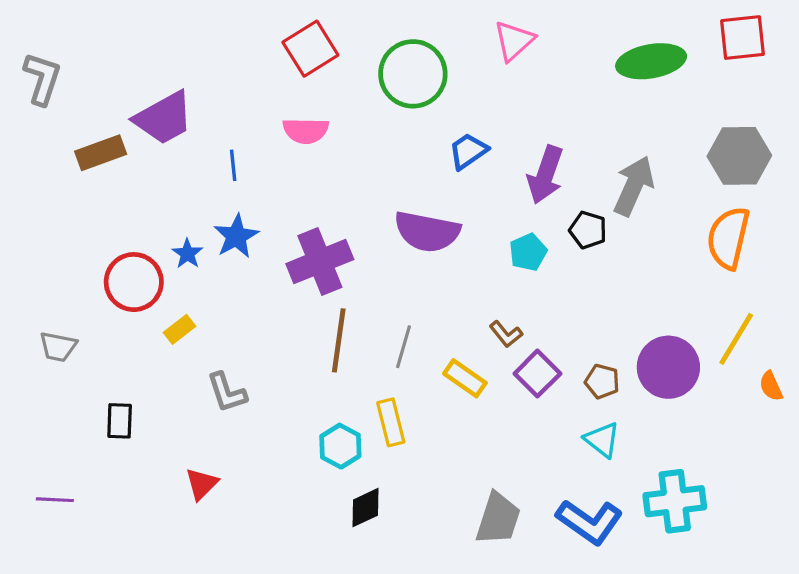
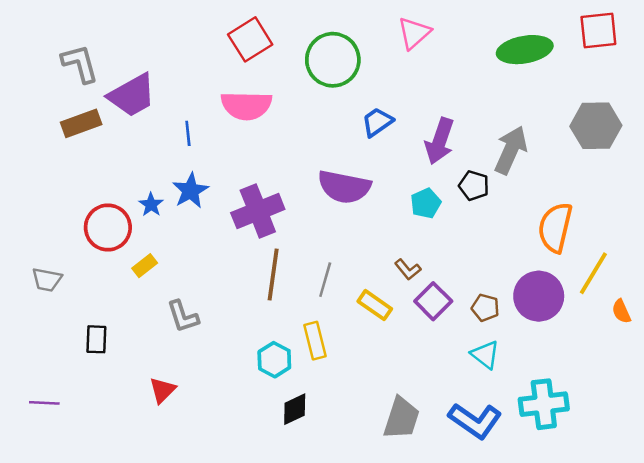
gray L-shape: (42, 79) -> (80, 64), moved, turned -33
pink semicircle: (306, 131) -> (246, 105), size x1.4
orange semicircle: (728, 238) -> (555, 227), moved

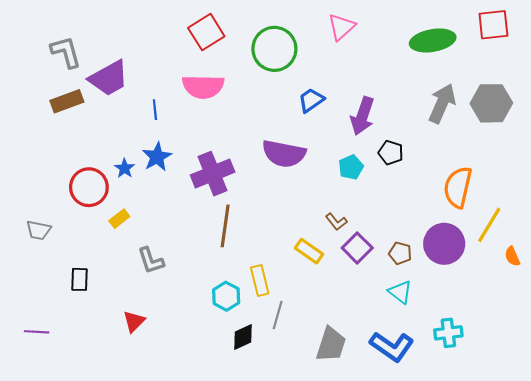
gray arrow: (511, 150) -> (442, 103), moved
gray line: (325, 280) -> (278, 315), moved
cyan cross: (544, 404) -> (448, 333), size x0.7

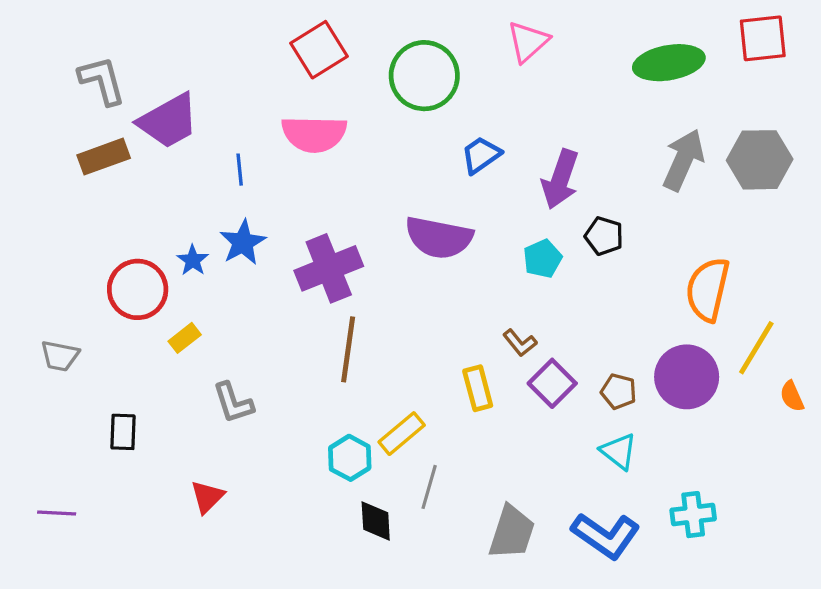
yellow rectangle: (309, 251) -> (478, 388), turned 40
yellow rectangle: (260, 280) -> (402, 434), turned 64
black diamond: (243, 337) -> (376, 521), turned -68

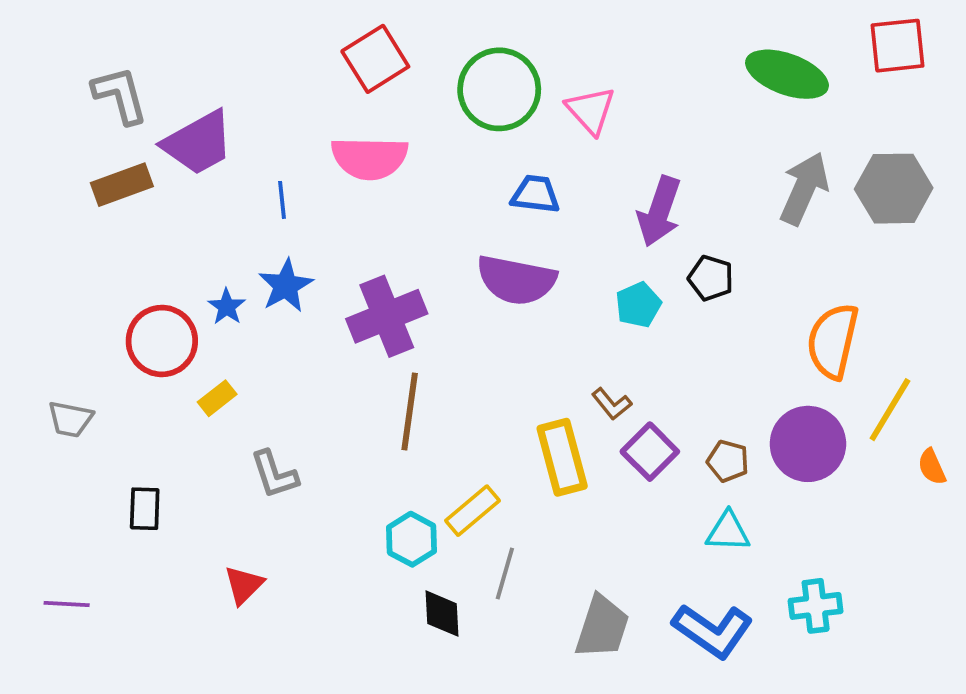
pink triangle: (528, 42) -> (591, 110), moved, turned -30
green ellipse: (669, 63) -> (787, 74), turned 30
blue trapezoid: (481, 155) -> (535, 194), moved, turned 42
yellow rectangle: (478, 388) -> (562, 457), size x1.4
cyan triangle: (619, 451) -> (728, 532), turned -36

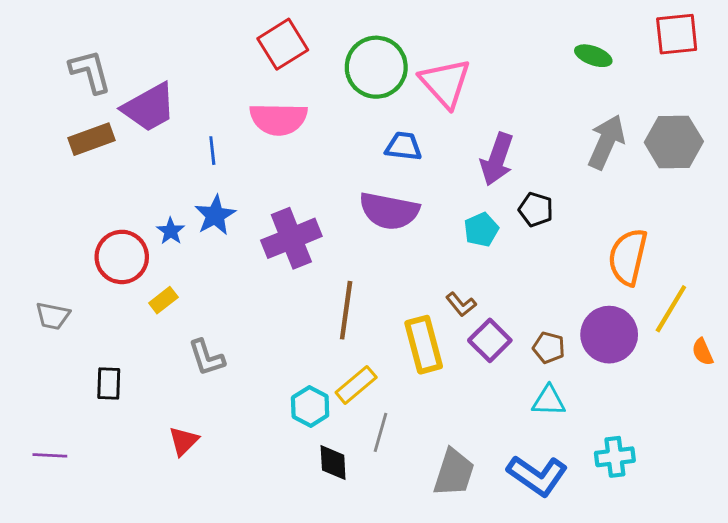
green ellipse: (787, 74) -> (593, 56), size x0.6
pink triangle: (591, 110) -> (445, 83), size x1.4
brown line: (410, 412) -> (346, 310), moved

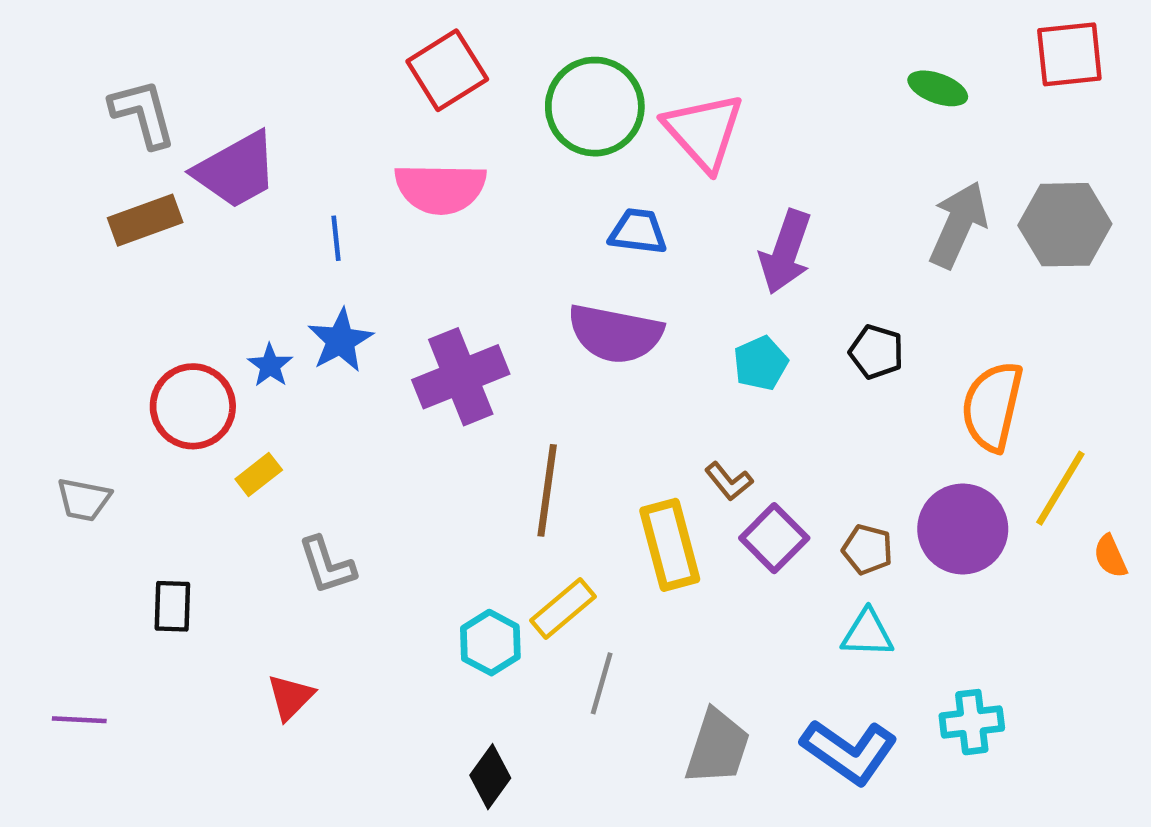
black pentagon: (536, 210) -> (876, 352), moved
black diamond: (333, 463) -> (490, 777), moved, turned 39

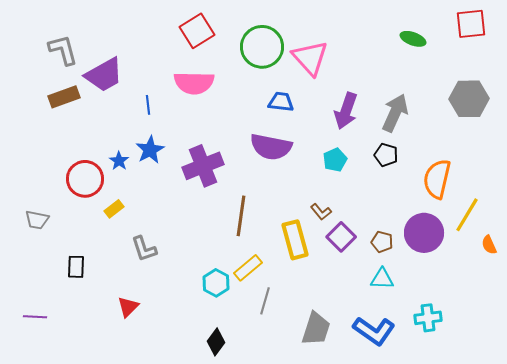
gray arrow: (958, 225) -> (395, 113), moved

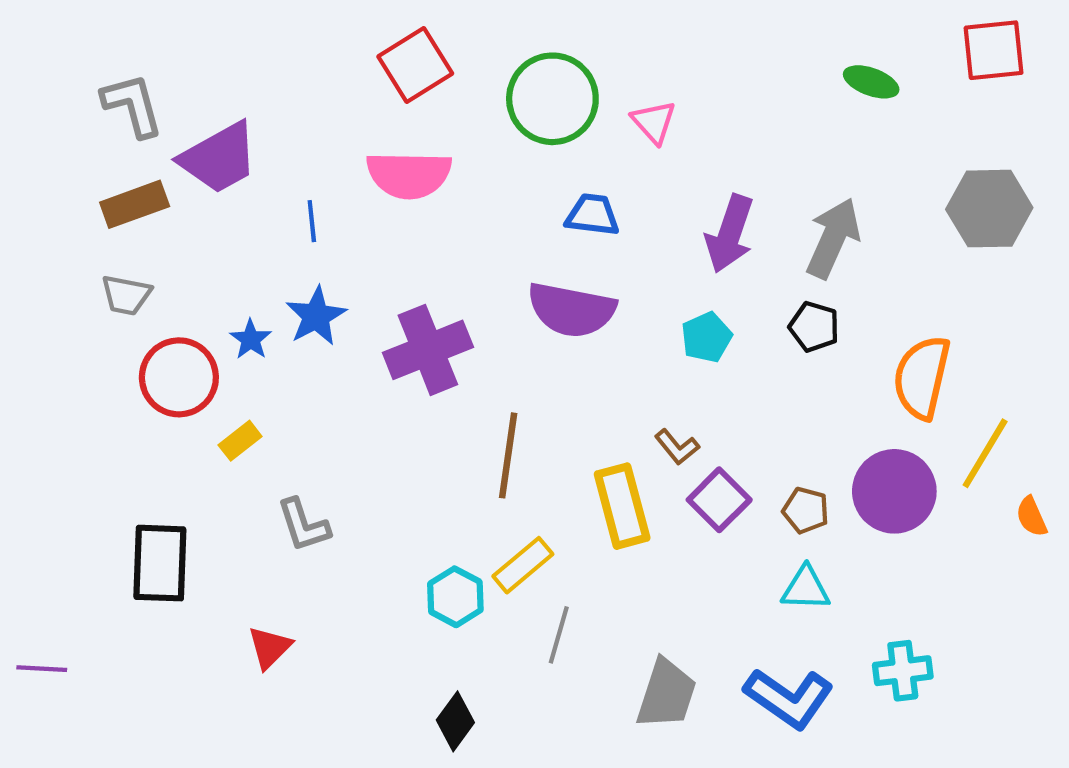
pink triangle: (310, 58) -> (654, 122), size x0.6
gray trapezoid: (37, 220) -> (126, 295), moved
black rectangle: (76, 267) -> (160, 563), size x1.6
purple line: (35, 317) -> (42, 669), moved

